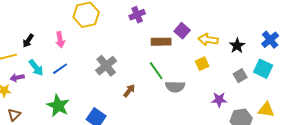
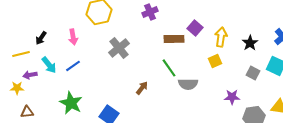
yellow arrow: (208, 40) -> (221, 37), turned 90
gray cross: (106, 66) -> (119, 48), moved
gray square: (240, 76) -> (253, 73), turned -32
brown triangle: (14, 115) -> (27, 112), turned 40

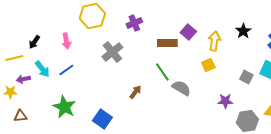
purple cross: (150, 12) -> (134, 23), moved
black star: (250, 43) -> (243, 31), moved
gray semicircle: (188, 84) -> (181, 88), turned -150

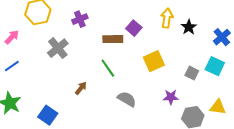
pink arrow: (66, 41) -> (12, 37), turned -126
yellow arrow: (214, 41) -> (167, 18), moved
yellow square: (208, 65) -> (154, 61), size x1.5
gray semicircle: (181, 88) -> (127, 99), moved

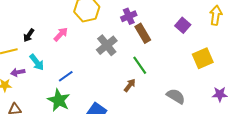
brown rectangle: (113, 39) -> (143, 33), moved, turned 60
blue line: (12, 66) -> (66, 76), moved
green line: (108, 68) -> (140, 65), moved

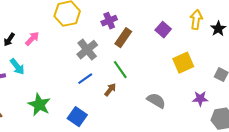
brown rectangle: (143, 33) -> (123, 38), turned 66
pink arrow: (61, 34) -> (32, 39), moved
blue line: (66, 76) -> (85, 79), moved

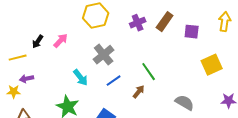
purple square: (163, 30) -> (192, 32), turned -35
brown rectangle: (123, 38) -> (165, 22), moved
gray cross: (87, 50) -> (104, 55), moved
cyan arrow: (17, 67) -> (81, 78), moved

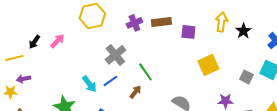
brown rectangle: (165, 22) -> (161, 22), turned 48
gray cross: (104, 55) -> (115, 55), moved
cyan arrow: (81, 78) -> (89, 84), moved

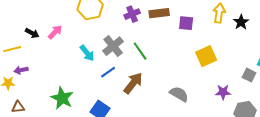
black arrow: (34, 42) -> (32, 33), turned -96
green line: (145, 72) -> (140, 51), moved
gray square: (246, 77) -> (249, 75), moved
cyan arrow: (89, 84) -> (87, 53), moved
brown arrow: (135, 92) -> (133, 83), size x1.6

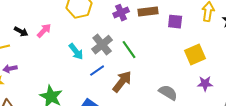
purple star: (223, 92) -> (205, 84), moved

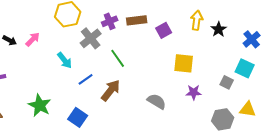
purple square: (175, 22) -> (164, 30), turned -35
gray cross: (102, 45) -> (91, 38), moved
yellow square: (195, 55) -> (184, 63), turned 30

